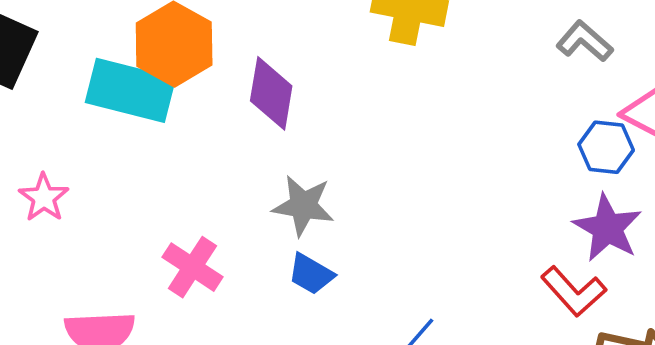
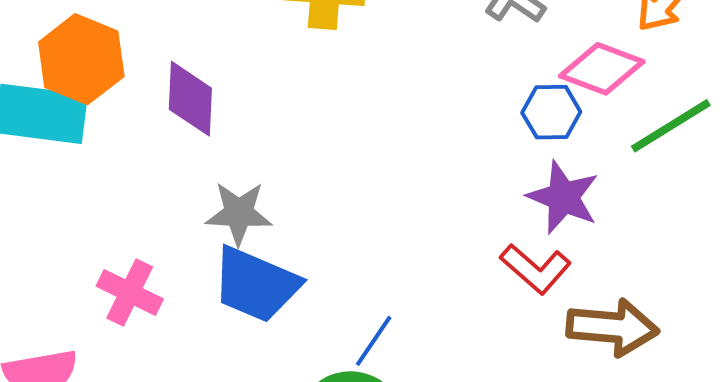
blue trapezoid: (311, 274) -> (256, 284), size x1.8

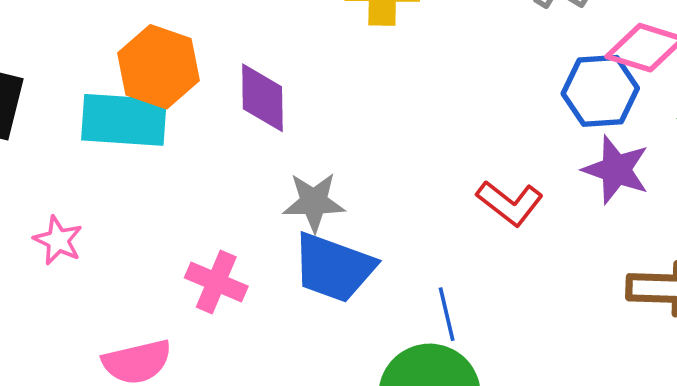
blue hexagon: (551, 112) -> (600, 91), size x1.4
red L-shape: (536, 269) -> (510, 203), moved
blue line: (374, 341) -> (447, 314), turned -44

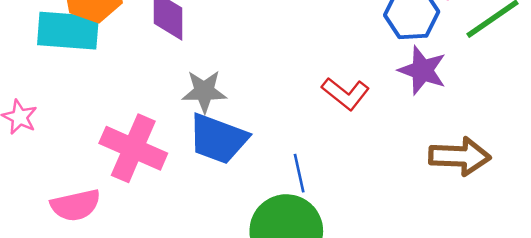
pink cross: (216, 282) -> (133, 148), size x1.5

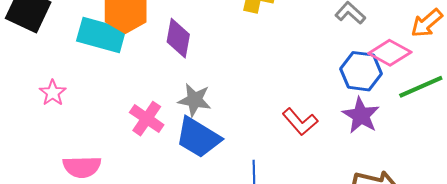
pink cross: (133, 148) -> (147, 119), moved, size x0.7

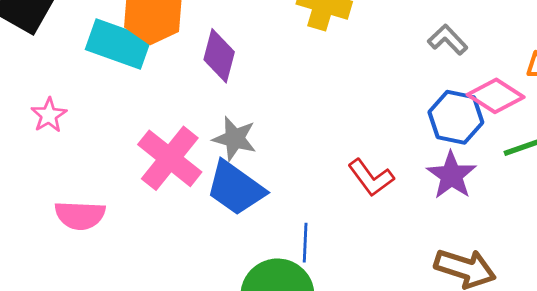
pink cross: (147, 119) -> (170, 158), size x1.4

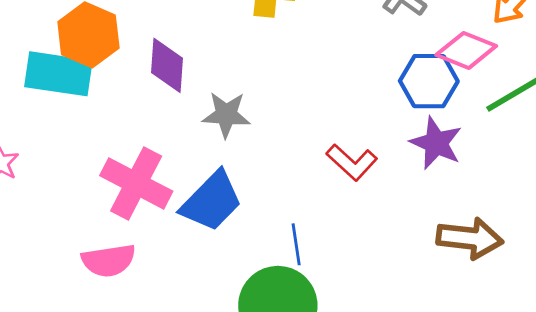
gray star: (235, 139) -> (226, 115), moved
blue trapezoid: (236, 188) -> (212, 201), turned -70
pink semicircle: (80, 215) -> (109, 260), moved

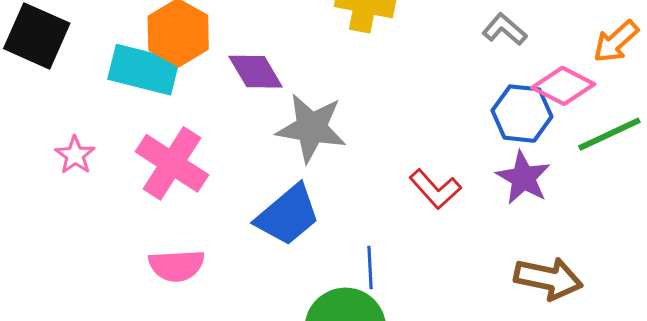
purple diamond: (167, 65) -> (256, 72), turned -40
gray star: (226, 115) -> (311, 128), size x1.4
pink cross: (136, 183) -> (172, 163), moved

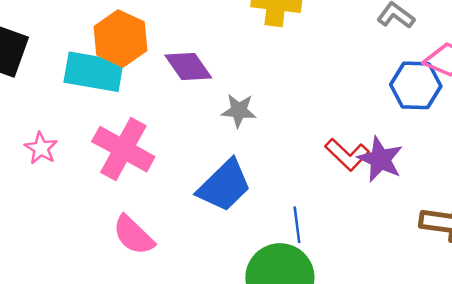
gray star: (311, 128) -> (239, 111), size x0.6
purple star: (523, 178) -> (380, 159), moved
pink semicircle: (176, 266) -> (133, 235), turned 51

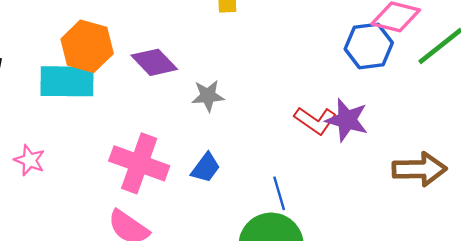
pink cross: (123, 149) -> (139, 163), moved
blue trapezoid: (224, 186) -> (206, 168), size x0.6

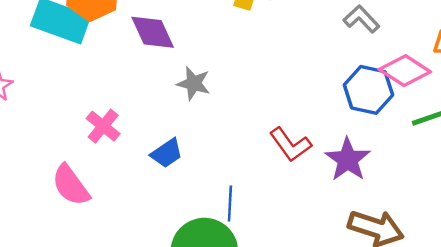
purple star: (347, 120) -> (348, 159), moved
pink cross: (139, 163) -> (103, 126), size x0.6

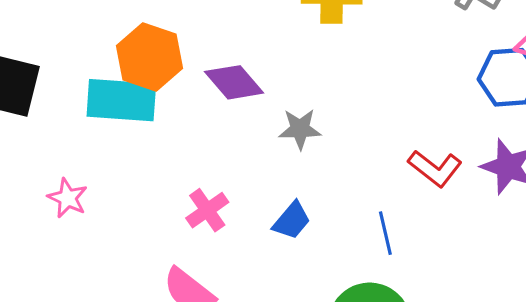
pink cross: (103, 126) -> (207, 210), turned 32
blue line: (230, 203) -> (385, 233), moved

